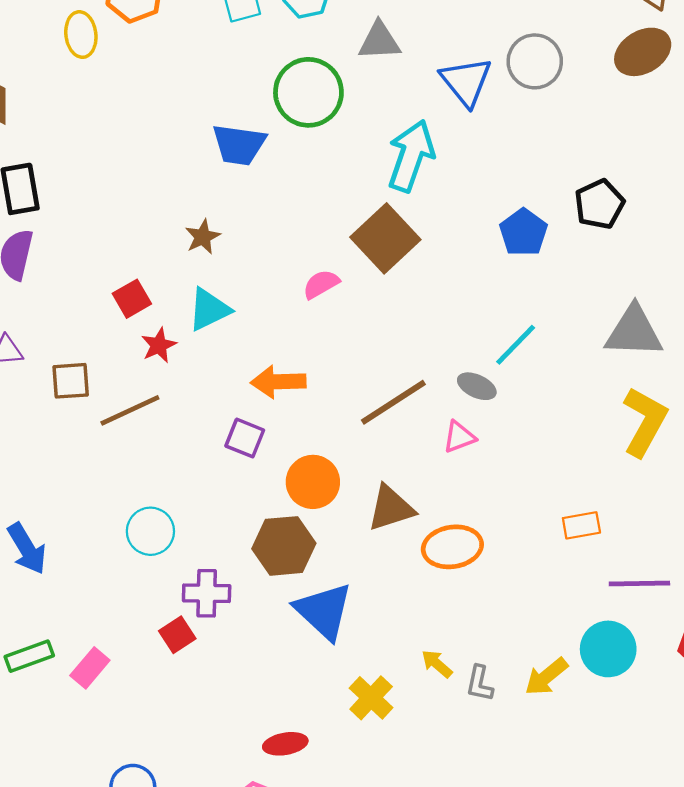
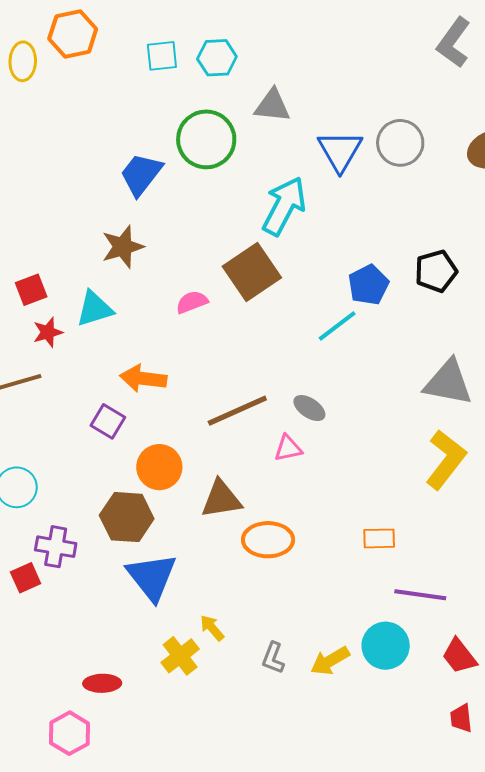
blue trapezoid: (239, 145) -> (141, 174), turned 111
brown star: (203, 237) -> (123, 247), moved, size x1.4
cyan line: (516, 345) -> (337, 326), moved
yellow arrow: (437, 664) -> (212, 628), moved

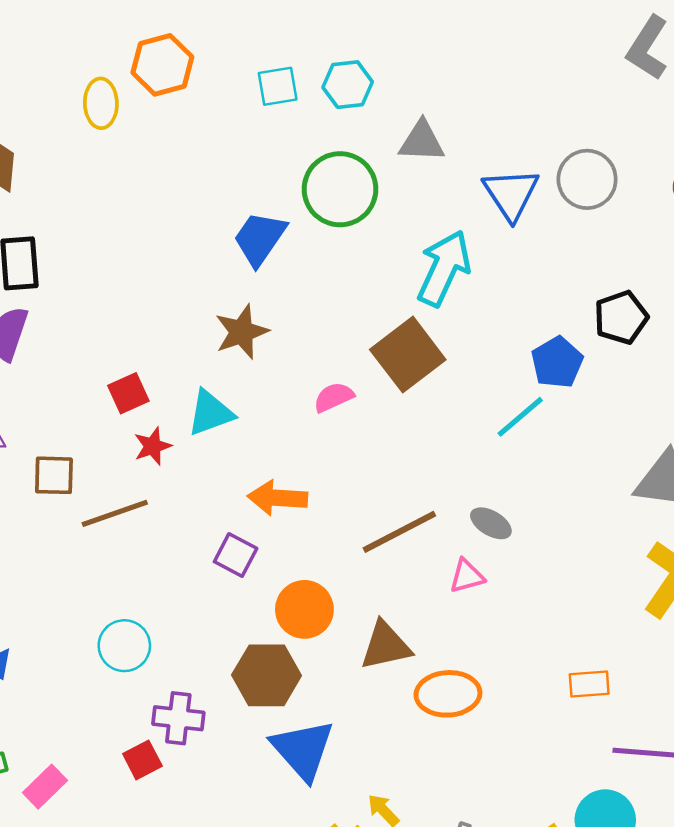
black pentagon: (436, 271) -> (621, 317), moved

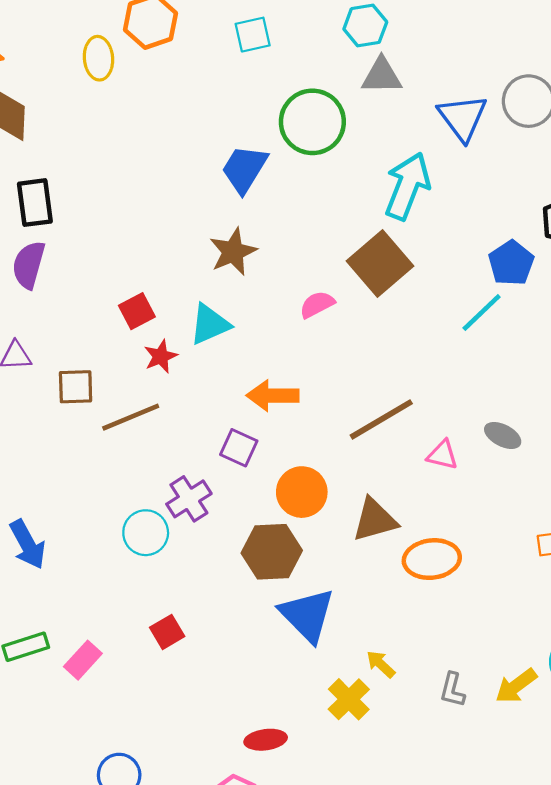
cyan hexagon: (348, 85) -> (365, 26), moved
gray ellipse: (491, 523) -> (503, 435), moved
pink triangle: (467, 576) -> (442, 455), turned 32
purple cross: (178, 718) -> (189, 499), moved, turned -36

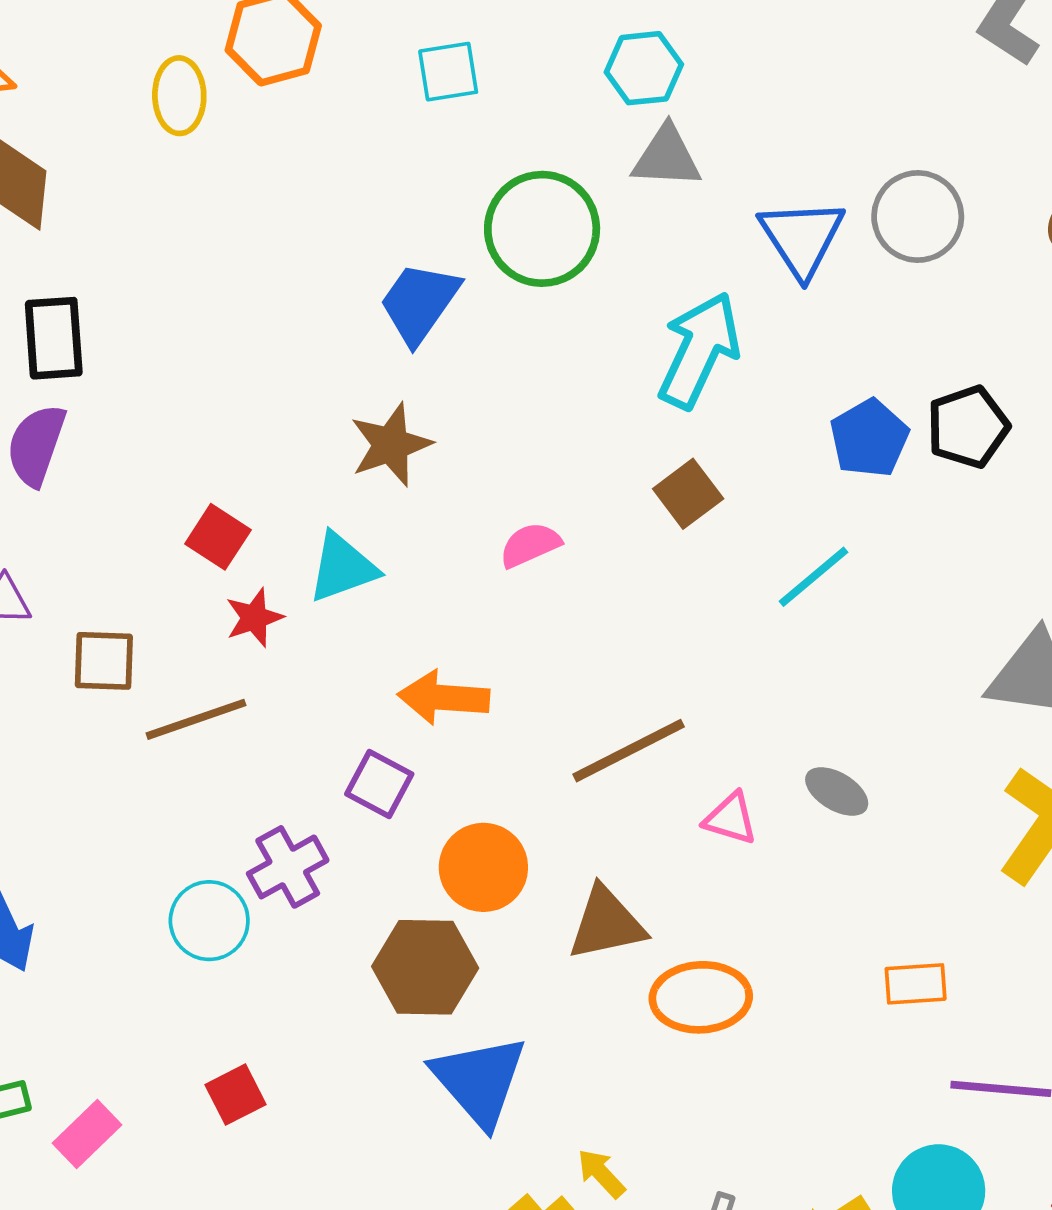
brown square: (380, 263) -> (688, 494), moved, size x0.6
blue pentagon: (511, 263) -> (869, 438), moved
red square: (137, 311) -> (218, 537), turned -33

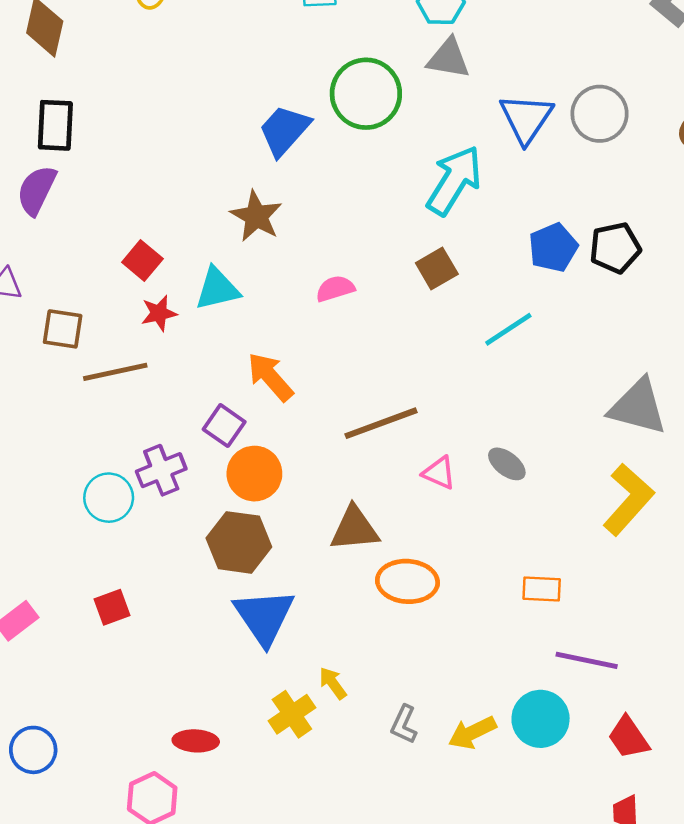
brown star: (391, 445) -> (256, 216), turned -30
orange arrow: (444, 698) -> (270, 377), turned 38
orange circle: (483, 867) -> (254, 474), moved

